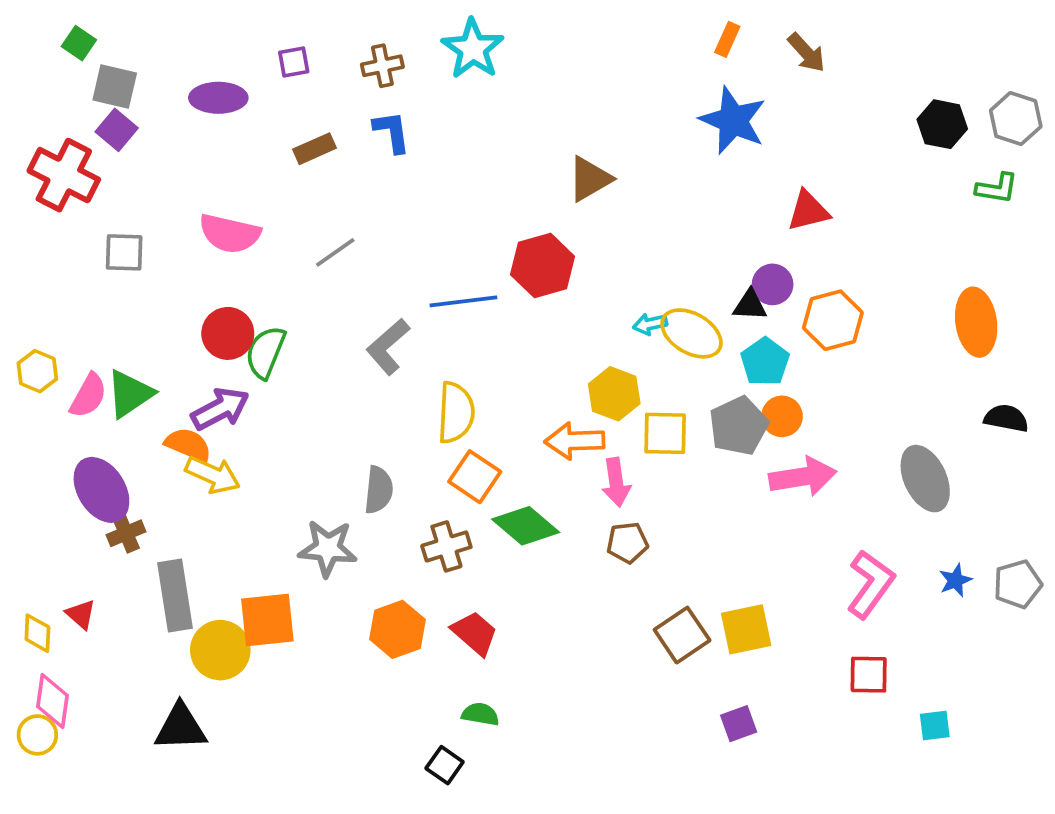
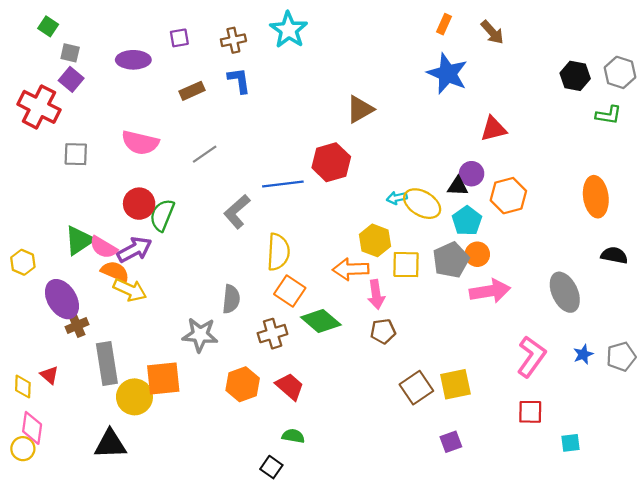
gray square: (115, 86) -> (70, 53), size x0.7
yellow hexagon: (37, 371) -> (23, 262), moved
pink semicircle: (88, 396) -> (103, 247), moved, turned 92

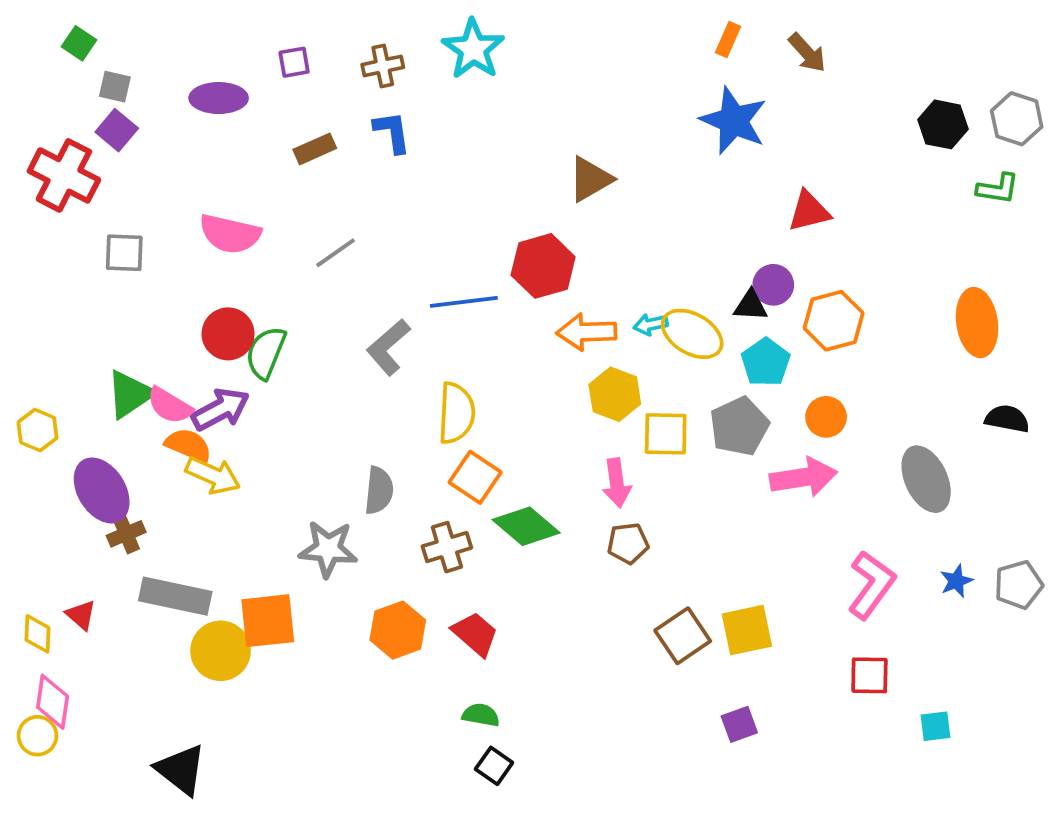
orange circle: (477, 254) -> (826, 417), moved
orange arrow: (351, 269) -> (586, 332), moved
gray rectangle: (107, 364) -> (175, 596), turned -69
black triangle: (110, 444) -> (181, 770), moved, turned 40
black square: (271, 467) -> (494, 766), moved

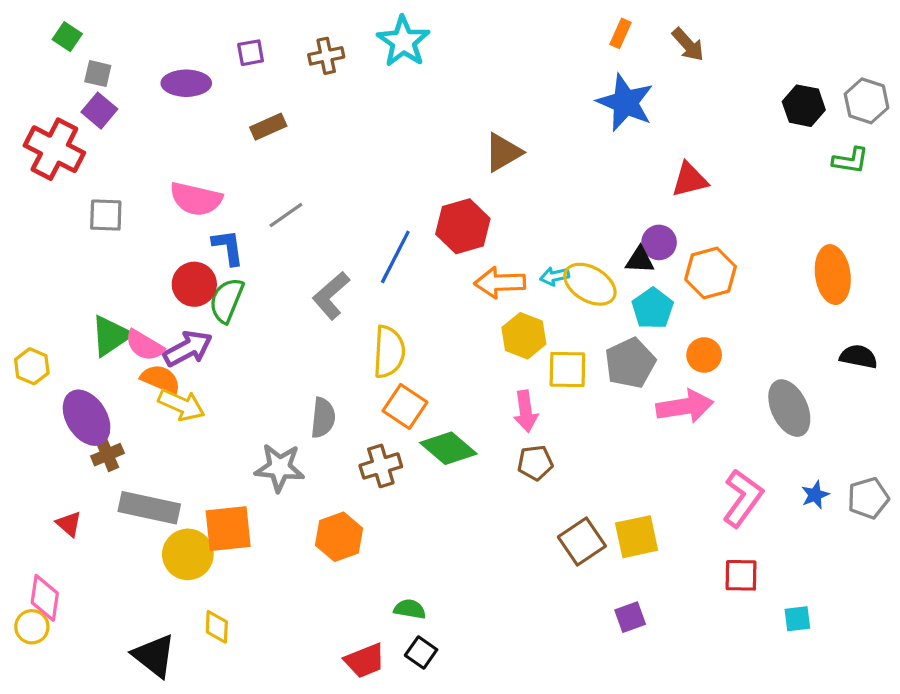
blue L-shape: (392, 132) -> (228, 247), moved
blue line: (464, 302) -> (395, 257), turned -56
yellow diamond: (37, 634) -> (217, 627), moved
red trapezoid: (475, 634) -> (365, 661), moved, turned 117

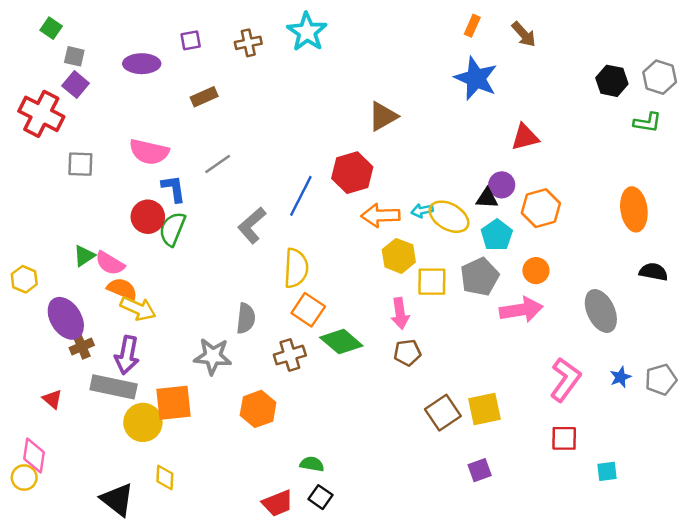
green triangle: (111, 336) -> (84, 256), size x0.7
purple arrow: (188, 349) -> (127, 355), moved, turned 129

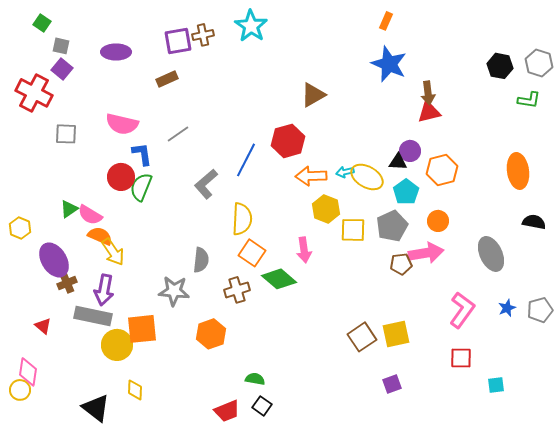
brown arrow: (524, 34) -> (428, 93), moved, turned 35
purple square: (191, 40) -> (178, 41), moved, size x1.6
yellow arrow: (138, 309) -> (113, 252), turned 32
pink arrow: (400, 313) -> (304, 250), moved
brown pentagon: (407, 353) -> (401, 264), moved

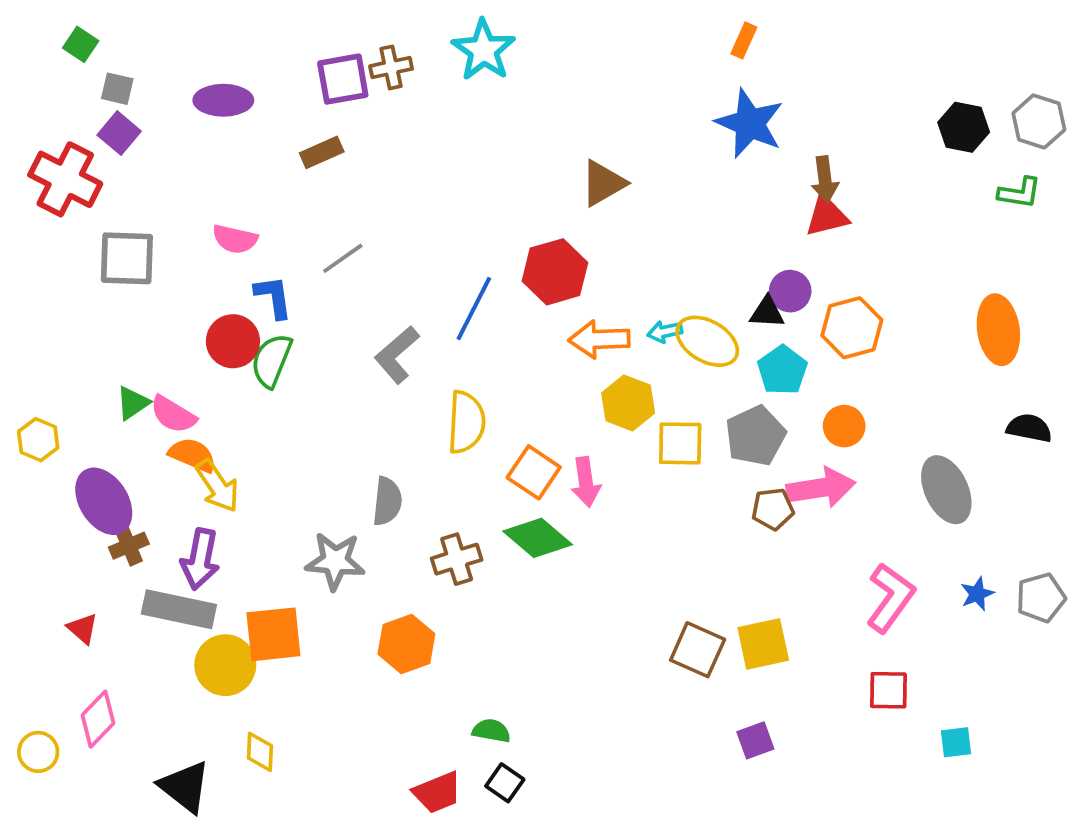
pink semicircle: (122, 124) -> (235, 239), size x0.7
gray square: (66, 134) -> (127, 258), size x1.4
orange square: (252, 253) -> (534, 472), moved
brown square: (362, 337) -> (698, 650), turned -32
pink diamond: (28, 372) -> (98, 719), moved, turned 36

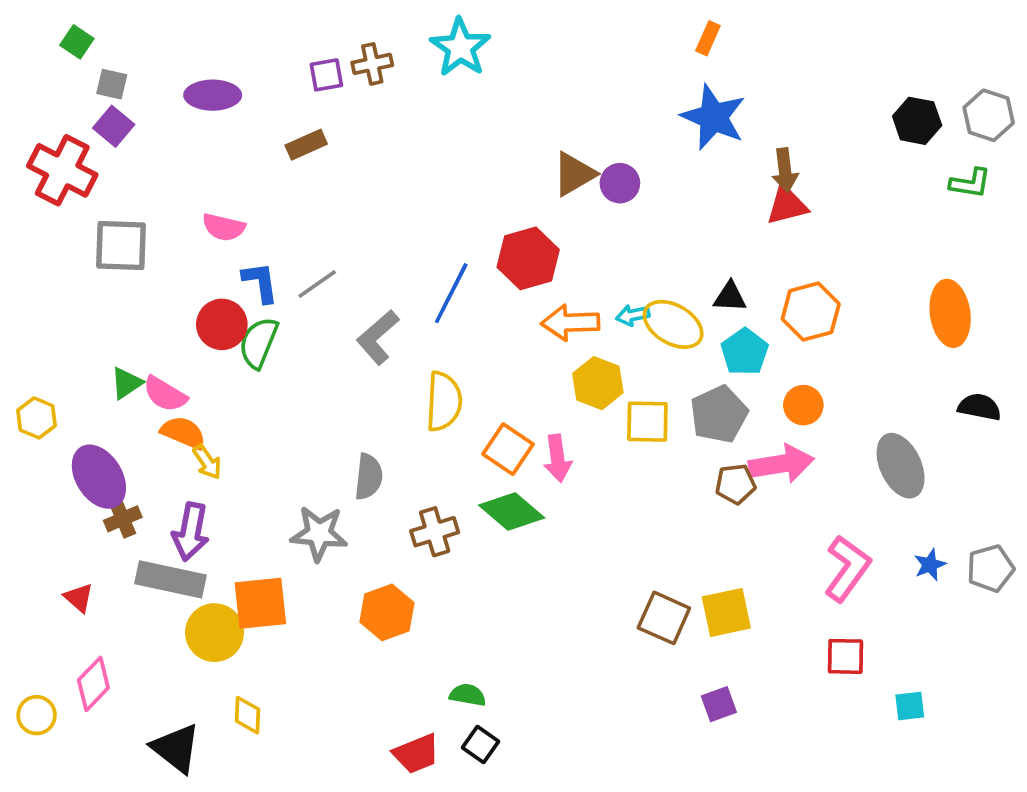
purple square: (343, 79) -> (326, 75), size x0.7
gray line: (343, 258) -> (317, 284), moved
purple circle: (790, 291) -> (620, 183), moved
yellow arrow: (218, 486) -> (207, 462), size x0.7

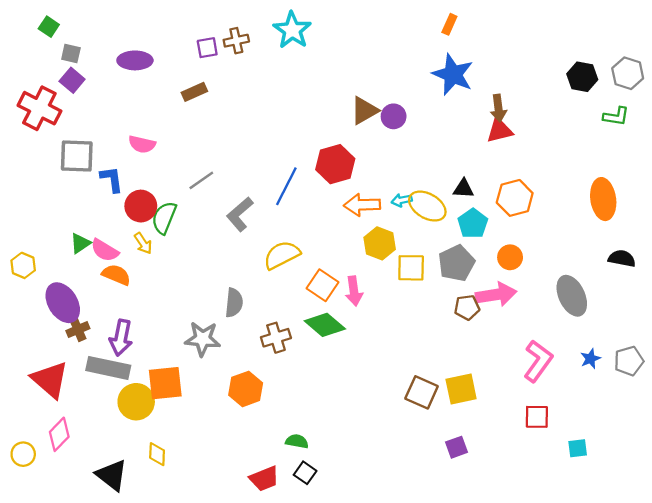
blue L-shape: (260, 282) -> (112, 179), moved
yellow semicircle: (444, 401) -> (282, 255), turned -120
yellow arrow: (207, 462) -> (143, 243), moved
red triangle: (79, 598) -> (50, 380), size x2.0

